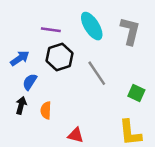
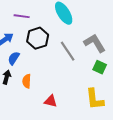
purple line: (51, 30) -> (22, 16), moved
gray L-shape: (130, 31) -> (95, 43), moved, turned -45

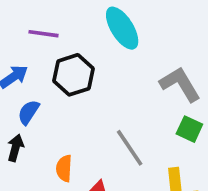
gray line: (68, 51) -> (130, 148), moved
orange semicircle: (27, 81) -> (64, 168), moved

